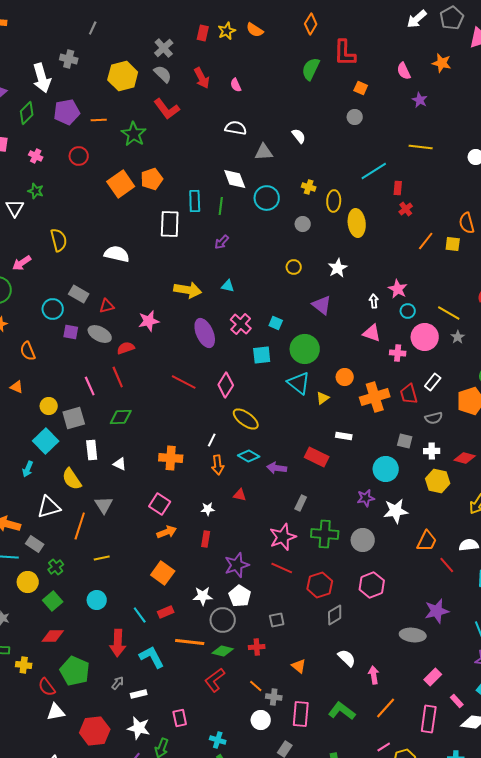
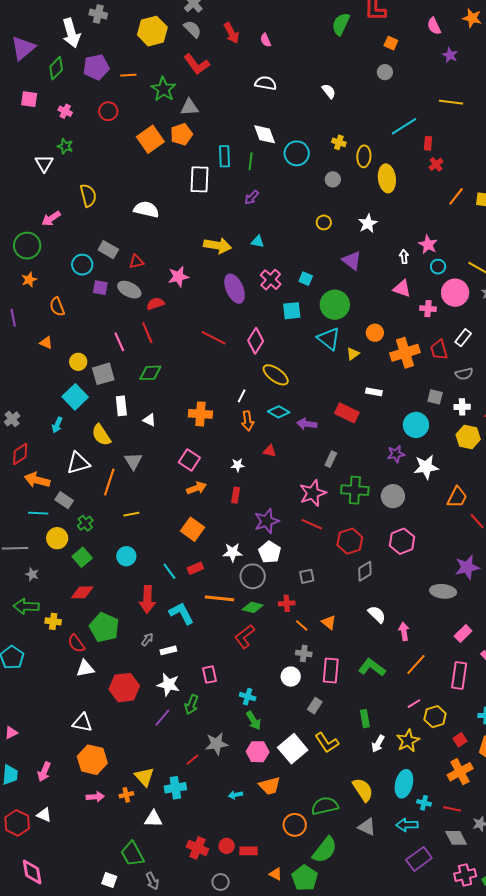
gray triangle: (264, 152) -> (189, 107), moved
orange line: (256, 686) -> (302, 625), moved

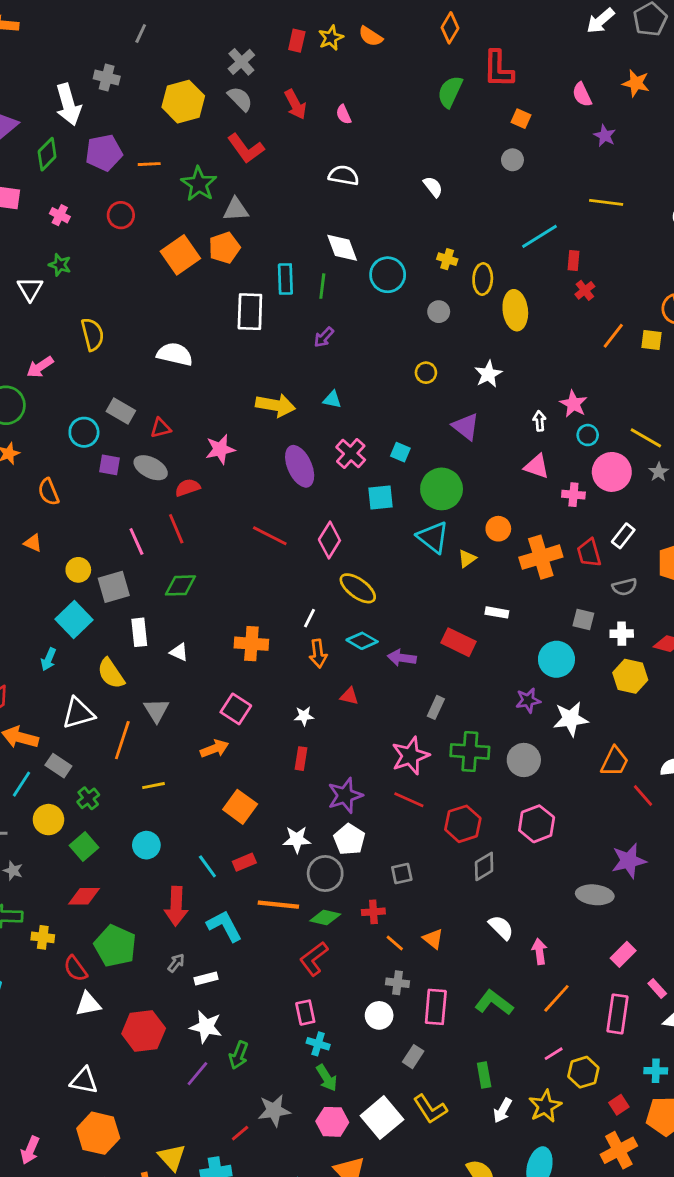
orange arrow: (196, 488) -> (214, 749), moved
cyan line: (38, 513) -> (22, 784), turned -60
pink rectangle: (210, 675) -> (305, 1013), moved

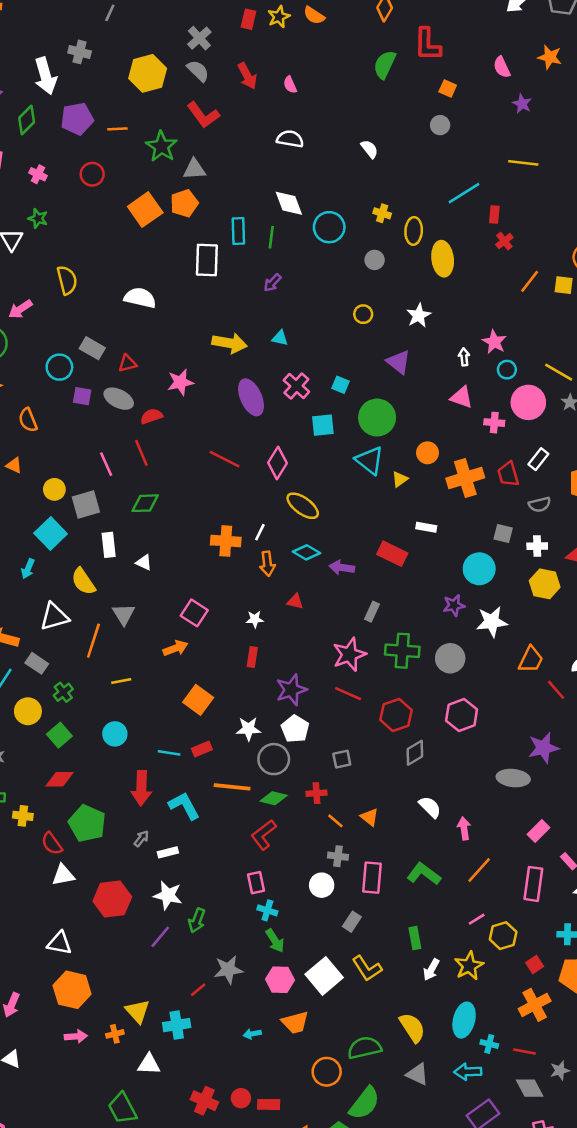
orange cross: (251, 644) -> (226, 541), moved
cyan line: (207, 866) -> (169, 753), turned -45

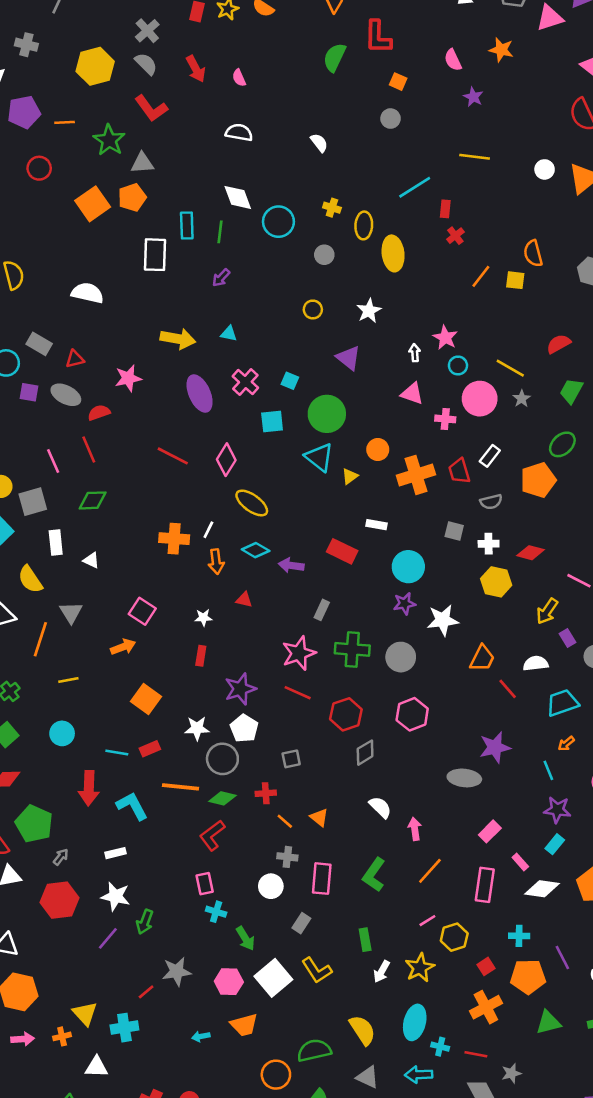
cyan circle: (479, 569) -> (408, 567), moved
gray arrow: (141, 839) -> (61, 857), moved
green L-shape: (424, 874) -> (374, 875), turned -92
green arrow: (275, 941) -> (245, 938), moved

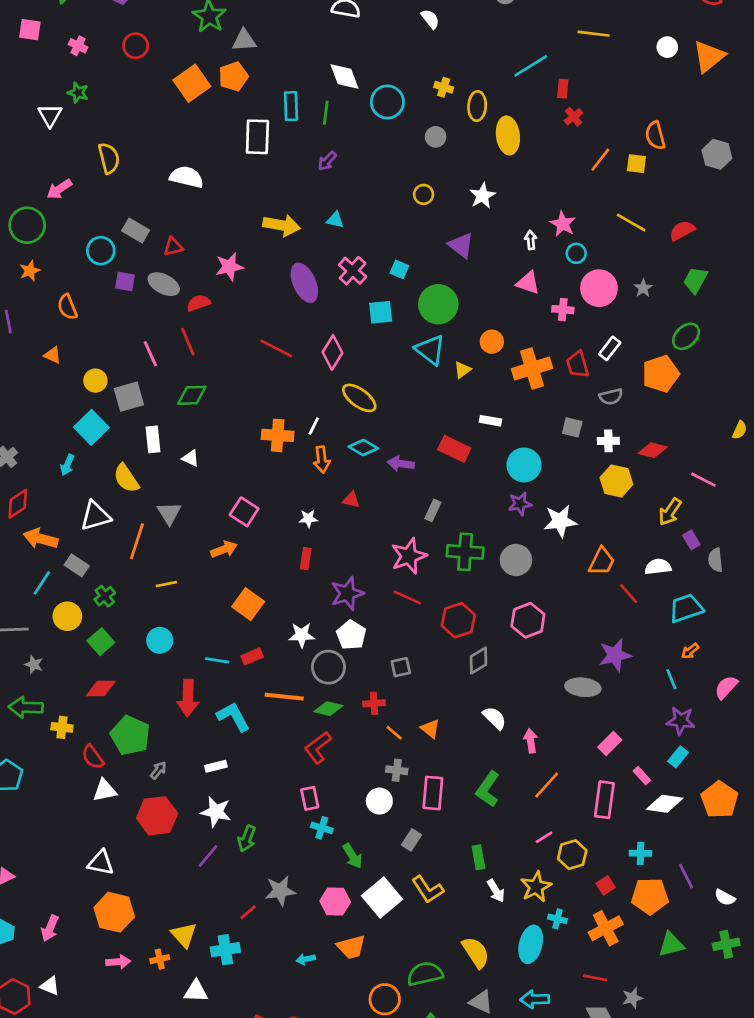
yellow line: (510, 368) -> (631, 223), moved
white arrow: (382, 971) -> (496, 891), turned -60
cyan cross: (440, 1047) -> (557, 919), moved

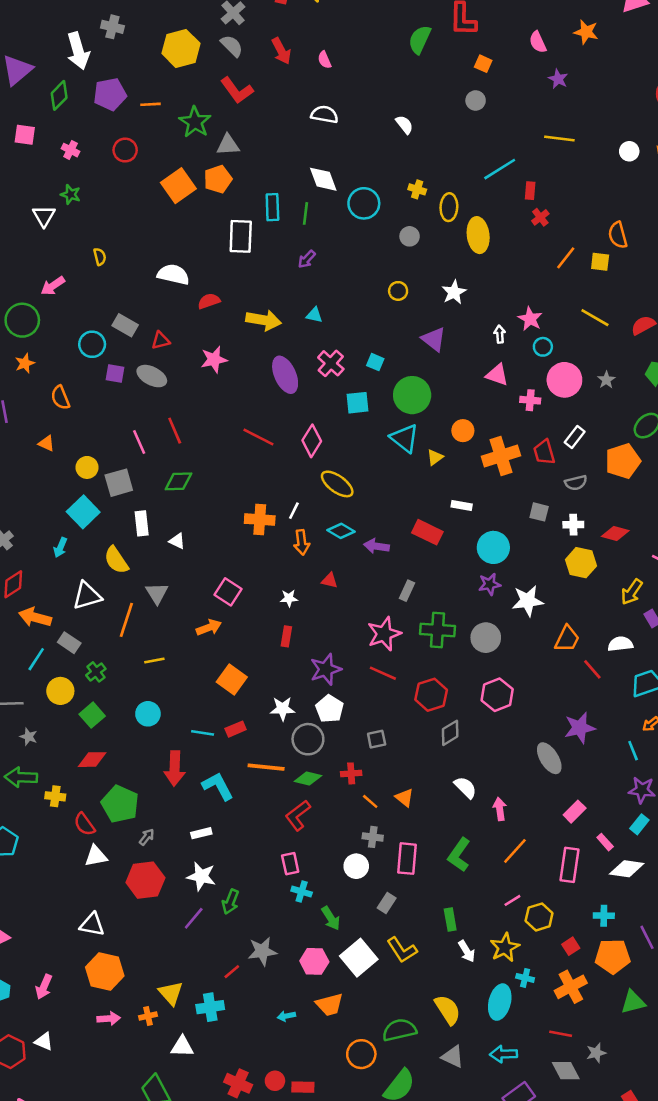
yellow semicircle: (109, 158) -> (100, 257), size x0.6
red semicircle: (199, 303) -> (209, 301), moved
gray ellipse: (583, 687) -> (549, 758), turned 52

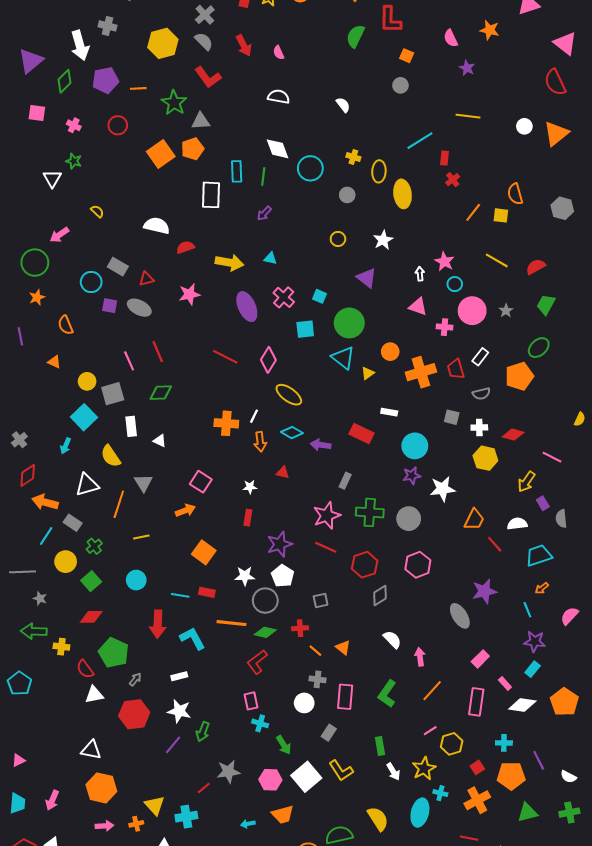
yellow semicircle: (100, 257) -> (97, 211), turned -32
red rectangle: (236, 729) -> (207, 592), turned 35

